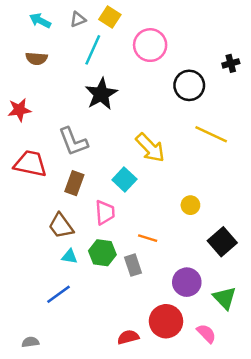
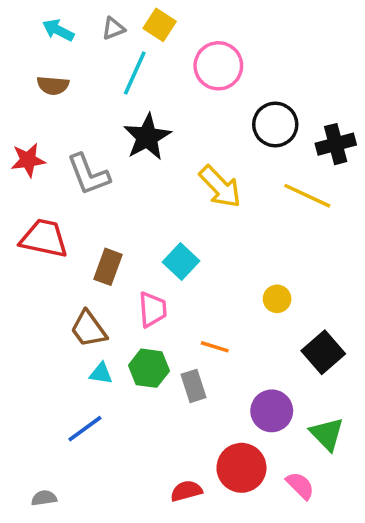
black cross: (231, 63) -> (336, 144), moved, size x1.5
gray L-shape: (73, 142) -> (88, 174), moved
yellow arrow: (150, 148) -> (220, 187), moved

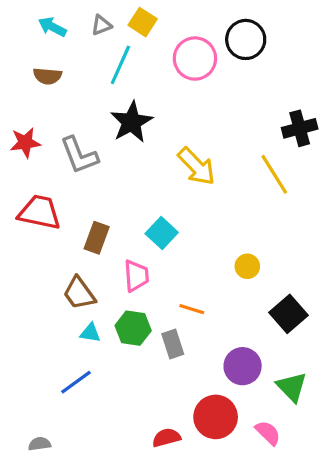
black circle: (275, 124) -> (246, 39), moved
yellow line: (307, 196) -> (274, 174), turned 33

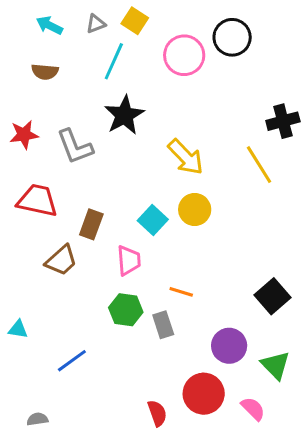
yellow circle: (247, 266) -> (195, 209), moved, size x1.4
brown trapezoid: (79, 293) -> (61, 260), moved, turned -96
cyan triangle: (90, 333) -> (18, 329), moved
red semicircle: (166, 438) -> (157, 413), turned 85

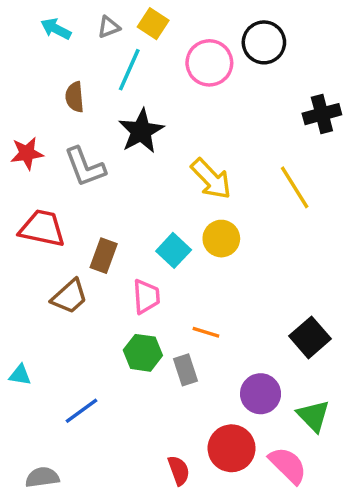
brown semicircle: (45, 72) -> (75, 97), moved, turned 80
black cross: (283, 121) -> (322, 114), moved
pink semicircle: (253, 409) -> (288, 465), size x1.4
gray semicircle: (37, 419) -> (42, 477), size x1.4

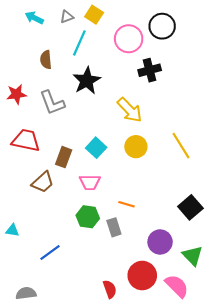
black cross: (322, 114) -> (150, 70), moved
yellow line: (295, 187) -> (181, 146), moved
cyan square: (174, 250) -> (96, 148), moved
pink trapezoid: (146, 297) -> (90, 182), turned 95

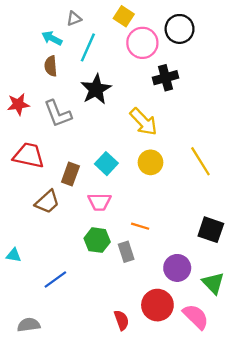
yellow square: (94, 15) -> (124, 16), moved
cyan arrow: (34, 18) -> (52, 38), moved
black square: (190, 207) -> (211, 230), turned -30

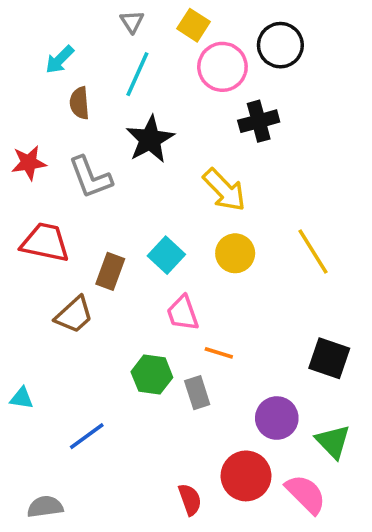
gray triangle: (74, 18) -> (132, 22), moved, turned -42
cyan arrow: (52, 38) -> (60, 60), moved, turned -72
pink trapezoid: (99, 202) -> (183, 313), moved, turned 70

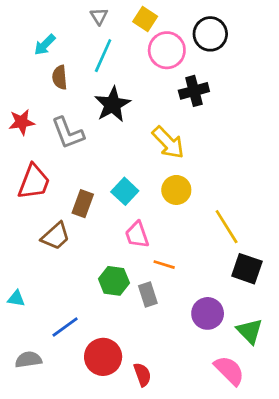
red trapezoid: (45, 242) -> (34, 182), turned 99
yellow line: (313, 251) -> (227, 227), moved
red circle: (246, 476) -> (103, 357), moved
gray semicircle: (45, 507) -> (28, 360), moved

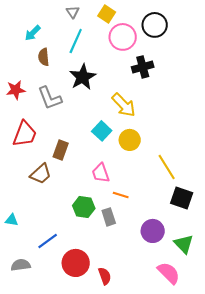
cyan square: (125, 191) -> (102, 131), moved

